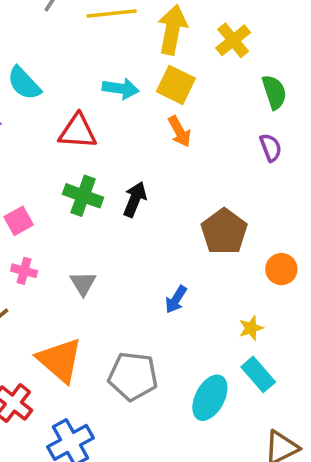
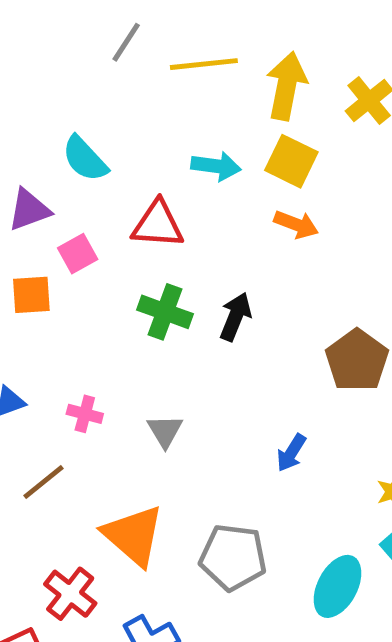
orange arrow: (180, 131) -> (296, 224), turned -40
pink square: (19, 221) -> (78, 254), moved

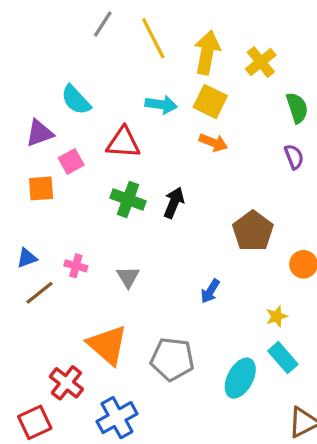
yellow line: (204, 64) -> (153, 38), turned 69
brown line: (44, 482) -> (40, 293), moved

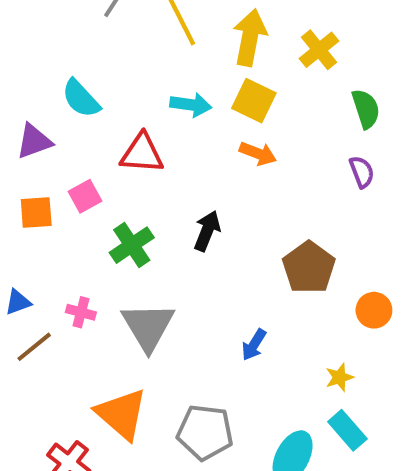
pink square: (71, 162) -> (85, 196), moved
green cross: (128, 199) -> (132, 245), moved, turned 36
gray triangle: (128, 277) -> (148, 326), size x1.8

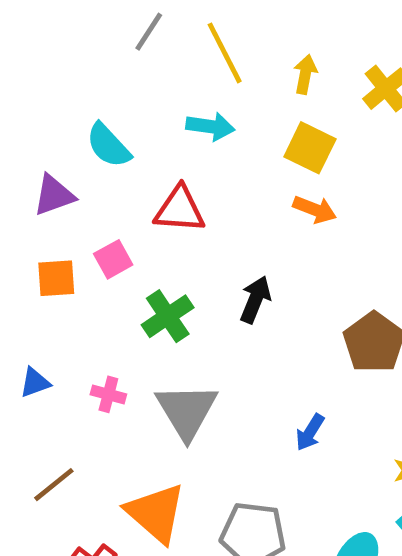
yellow arrow: (250, 38) -> (305, 74), size x0.6
cyan arrow: (191, 105) -> (210, 126), moved
brown line: (34, 347) -> (54, 485), moved

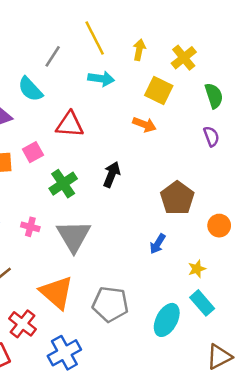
gray line: (149, 32) -> (53, 56), moved
cyan arrow: (210, 126) -> (101, 79), moved
yellow square: (310, 148) -> (159, 90), moved
blue arrow: (310, 432) -> (158, 244), moved

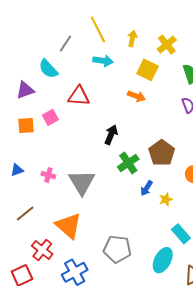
green cross: (63, 184) -> (128, 163), moved
yellow star: (197, 269) -> (166, 199), moved
gray pentagon: (110, 304) -> (117, 249), moved
cyan ellipse: (167, 320) -> (163, 260), moved

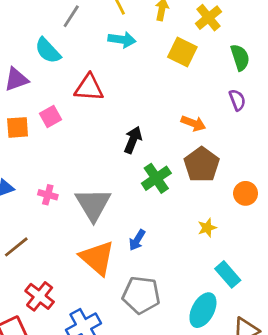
orange arrow: (136, 96) -> (193, 123), moved
blue arrow: (147, 188) -> (137, 240), moved
orange triangle: (69, 226) -> (97, 258), moved

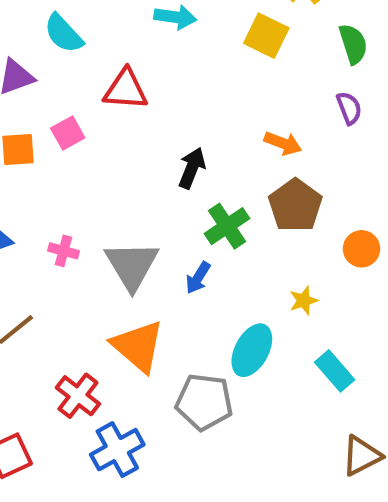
blue arrow: (137, 240) -> (198, 278), moved
red cross: (40, 296) -> (78, 396), moved
cyan ellipse: (203, 310) -> (252, 350), moved

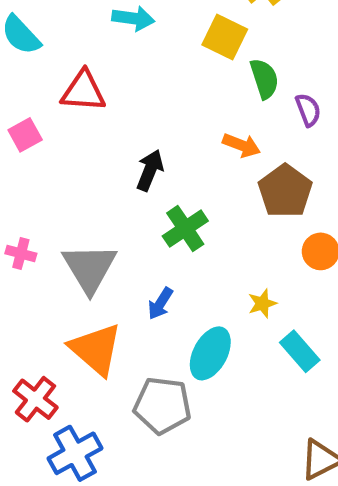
green semicircle: (353, 44) -> (264, 79), moved
brown pentagon: (295, 205) -> (285, 191), moved
blue arrow: (198, 278) -> (160, 303), moved
cyan rectangle: (335, 371) -> (300, 351), moved

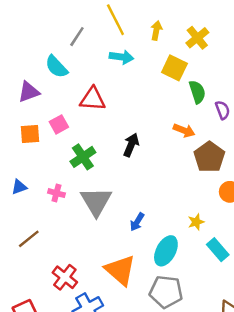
green cross: (185, 229) -> (83, 157), moved
orange triangle: (96, 349) -> (120, 270), moved
gray pentagon: (162, 405) -> (166, 292), moved

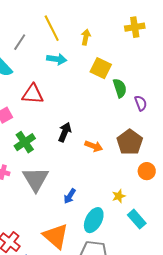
yellow cross: (197, 38) -> (135, 27), moved, turned 30
orange arrow: (184, 130) -> (94, 146), moved

